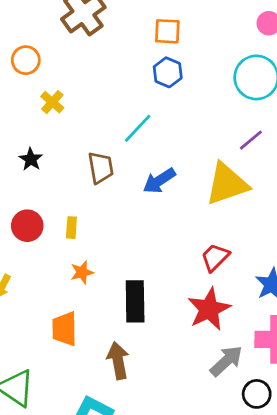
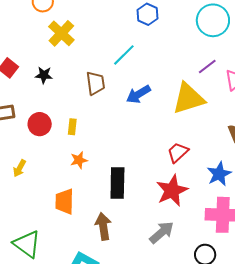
yellow cross: (52, 102) -> (61, 33), size x1.5
black star: (31, 159) -> (44, 75), turned -30
gray arrow: (226, 361) -> (162, 232), moved

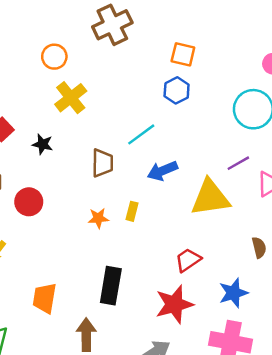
blue arrow: (138, 94) -> (163, 171), moved
yellow rectangle: (72, 127) -> (132, 211), moved
orange star: (79, 160) -> (98, 218), moved

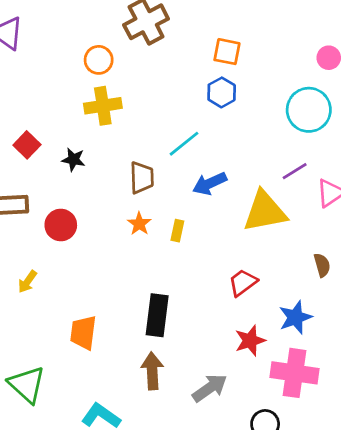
orange circle: (54, 57) -> (99, 60), moved
yellow cross: (71, 98) -> (103, 106), turned 32
orange star: (98, 218) -> (139, 224), moved, turned -30
red star: (174, 304) -> (250, 341), moved, size x0.7
brown arrow: (86, 335) -> (152, 371), moved

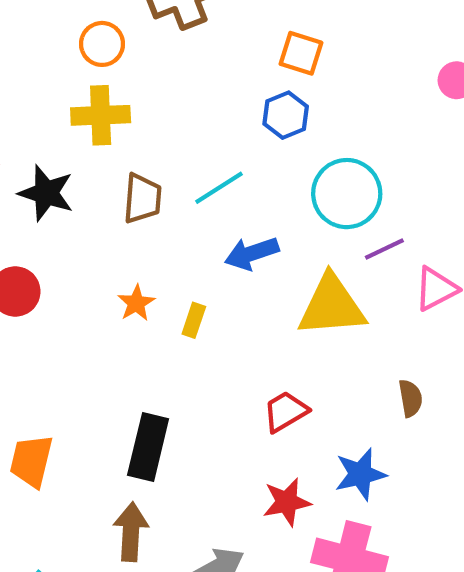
cyan circle: (309, 110) -> (347, 194), moved
black star: (73, 160) -> (46, 193), size x1.5
brown trapezoid: (142, 178) -> (142, 198), moved

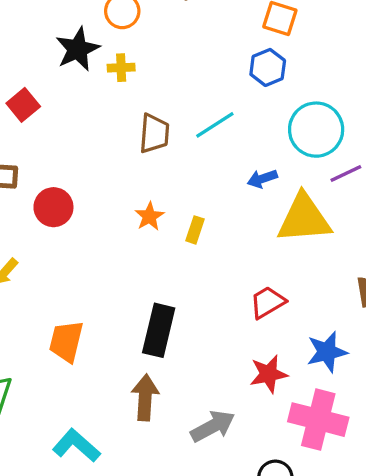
yellow cross: (101, 115) -> (121, 68), size x0.6
black star: (46, 193) -> (78, 49), moved, turned 30
blue arrow: (252, 253) -> (262, 179), moved, size x0.7

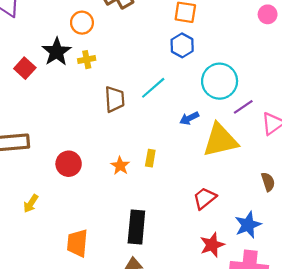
red square: (23, 105) -> (25, 68), moved
red circle: (53, 207) -> (69, 164), moved
orange star: (149, 216) -> (120, 166), moved

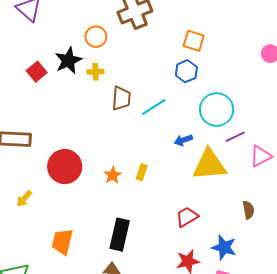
brown trapezoid: (115, 99) -> (121, 98), moved
red circle: (69, 164) -> (65, 167), size x1.4
blue star: (248, 225) -> (224, 247), turned 30

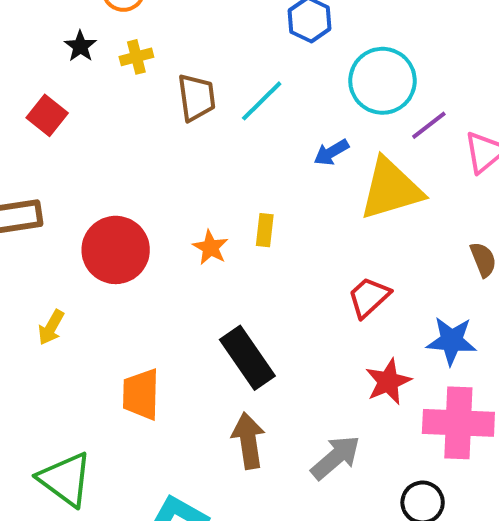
black star: (68, 60) -> (80, 46), size x0.6
red square: (37, 72) -> (47, 115), moved
black rectangle: (120, 235) -> (247, 358), turned -36

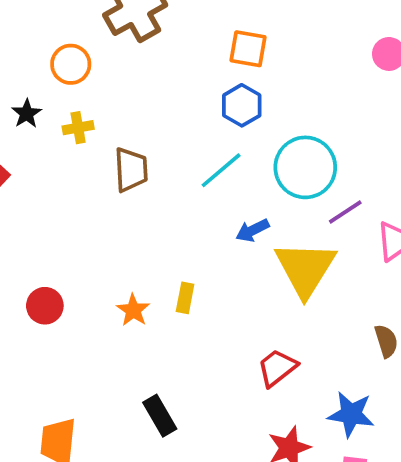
cyan line: (262, 101) -> (221, 170), moved
yellow triangle: (391, 189) -> (305, 269), turned -46
red circle: (116, 250) -> (45, 306), size x0.6
black rectangle: (247, 358) -> (160, 416), size x0.7

